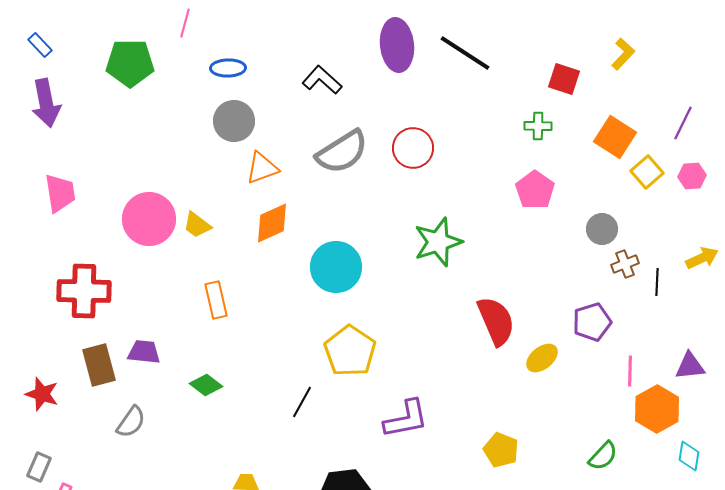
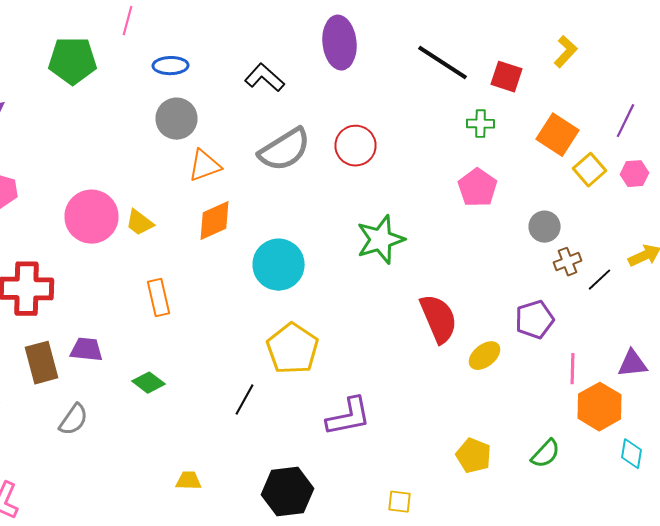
black line: (465, 53) -> (442, 63), moved
black line: (657, 282) -> (600, 280), turned 44
yellow pentagon: (501, 450) -> (474, 456), moved

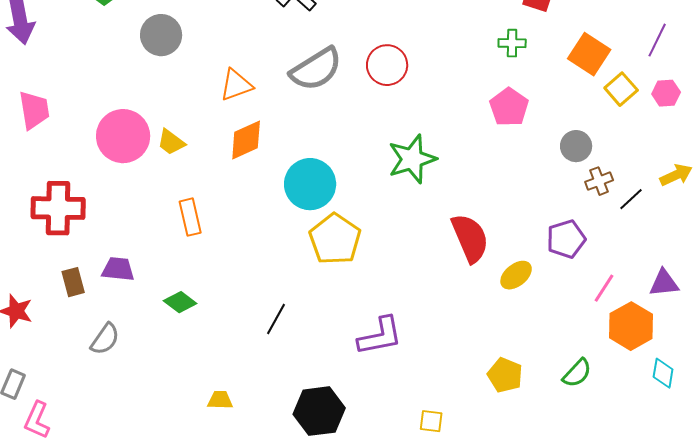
gray circle: (176, 119) -> (161, 35), moved
yellow pentagon: (292, 349) -> (335, 239), moved
brown rectangle: (42, 363) -> (73, 282), size x0.7
pink line: (572, 369) -> (604, 288), turned 32

